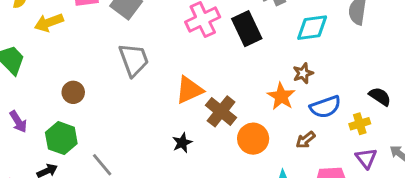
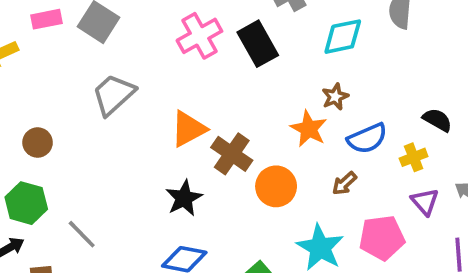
gray trapezoid: (134, 60) -> (113, 95), turned -108
black star: (182, 143) -> (184, 198), size x1.4

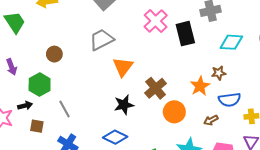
pink cross: (199, 36) -> (156, 21), turned -30
orange triangle: (188, 129) -> (123, 67), moved, turned -40

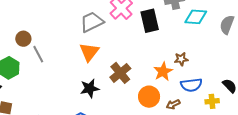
gray trapezoid: (102, 40) -> (92, 22), moved
cyan diamond: (231, 42) -> (196, 17), moved
gray line: (64, 109) -> (38, 54), moved
orange circle: (174, 112) -> (149, 97), moved

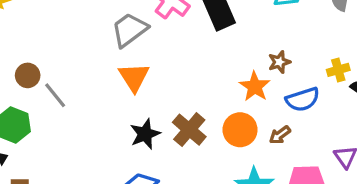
brown cross: (120, 73) -> (189, 130), moved
yellow cross: (212, 101) -> (338, 70), moved

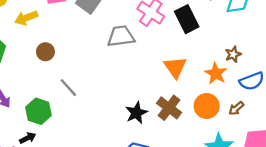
gray trapezoid: (129, 30) -> (121, 36), turned 32
brown circle: (28, 75) -> (45, 52), moved
orange triangle: (134, 77) -> (175, 67), moved

